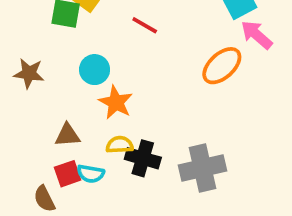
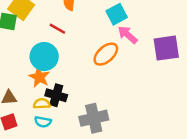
cyan circle: (95, 70) -> (44, 57), moved, size x1.5
black cross: (143, 158) -> (56, 95), moved
cyan semicircle: (91, 174) -> (43, 122), moved

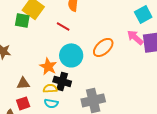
cyan square: (117, 14) -> (143, 14), moved
pink arrow: (128, 35) -> (135, 37), moved
cyan circle: (44, 57) -> (71, 55), moved

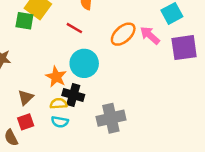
pink arrow: (135, 37) -> (150, 35), moved
orange ellipse: (103, 47) -> (123, 34), moved
brown triangle: (23, 83) -> (26, 97), turned -40

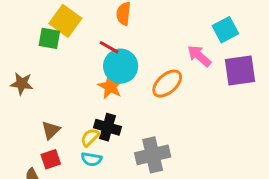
orange ellipse: (123, 34) -> (167, 84), moved
cyan circle: (84, 63) -> (121, 66), moved
orange star: (56, 77) -> (110, 86), moved
yellow semicircle: (59, 104) -> (90, 137), turned -42

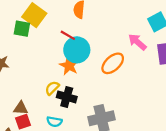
brown triangle: (51, 130) -> (21, 108), moved, turned 48
yellow semicircle: (90, 137) -> (52, 88), moved

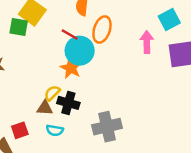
pink arrow: (137, 42) -> (147, 42), turned 48
orange ellipse: (113, 63) -> (102, 30), moved, turned -30
brown triangle: (21, 108) -> (45, 108), moved

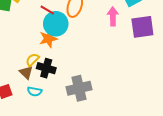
orange star: (71, 68) -> (48, 39), turned 30
brown triangle: (45, 108) -> (26, 72), turned 40

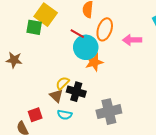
pink arrow: (113, 16) -> (132, 40), moved, turned -90
orange star: (48, 39) -> (94, 62), moved

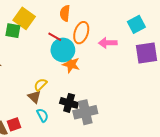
orange star: (94, 62) -> (71, 64), turned 30
black cross: (76, 92) -> (69, 103), moved
red square: (35, 115) -> (14, 124), moved
cyan semicircle: (65, 115) -> (42, 115), turned -128

